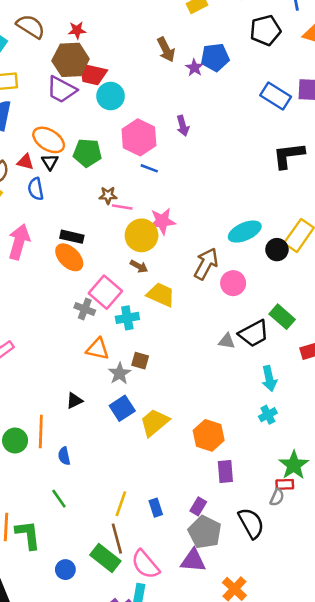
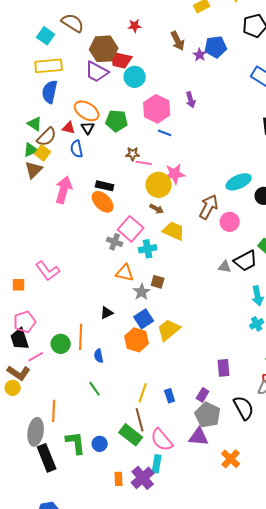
red star: (77, 30) -> (135, 26), moved
orange hexagon: (209, 435) -> (137, 340), moved
green L-shape: (28, 535) -> (76, 443), moved

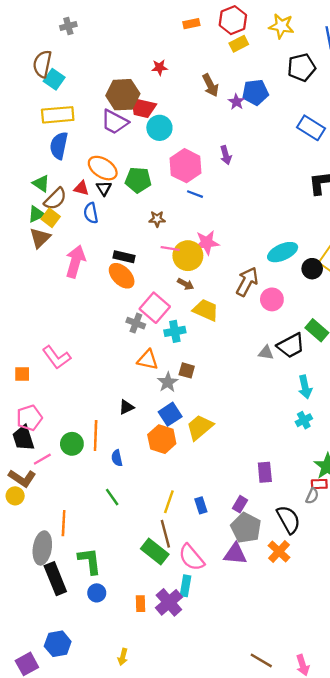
brown semicircle: (73, 23) -> (42, 64), moved, turned -110
pink line: (144, 163) -> (170, 249), moved
blue circle: (100, 444) -> (97, 593), moved
orange cross: (231, 459) -> (279, 552), moved

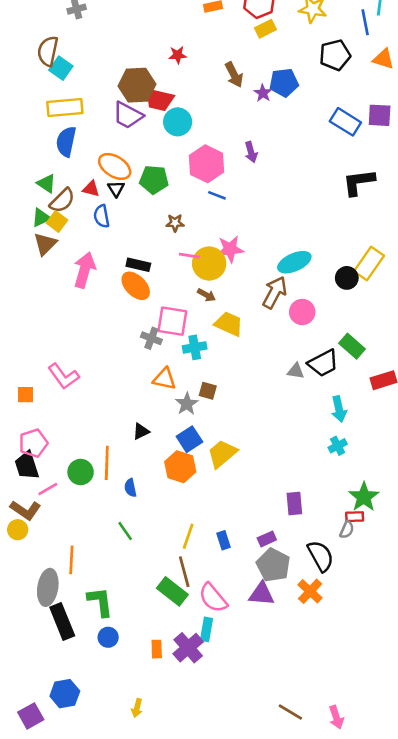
cyan ellipse: (283, 252) -> (294, 262), moved
pink square: (155, 308) -> (172, 321), turned -32
purple rectangle: (240, 504) -> (267, 539), turned 35

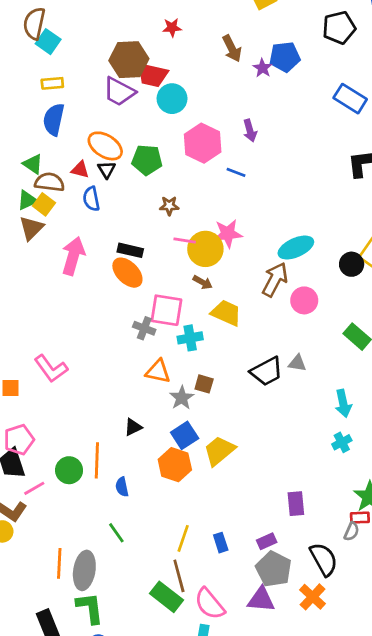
yellow rectangle: (65, 107) -> (52, 83), size x0.6
blue line: (217, 195) -> (236, 172), moved
brown semicircle: (62, 201) -> (50, 182), turned -128
black trapezoid: (323, 363) -> (267, 371), moved
gray ellipse: (48, 587) -> (84, 570), moved

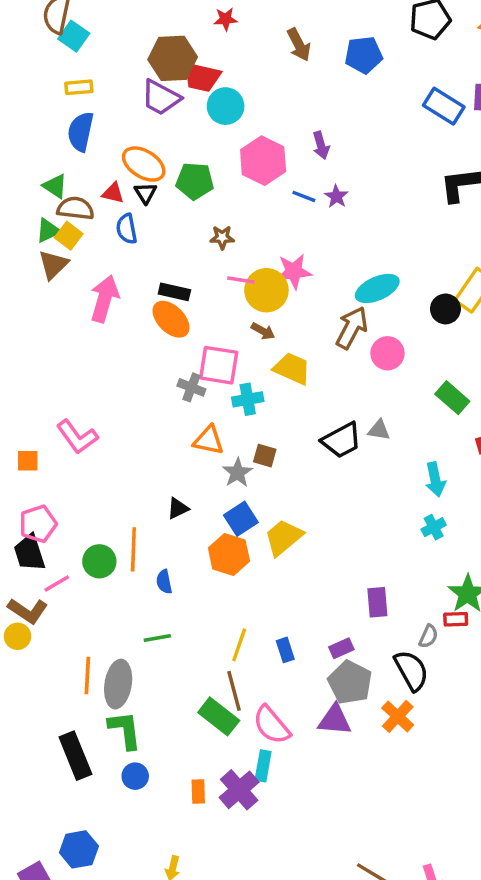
purple star: (262, 68) -> (336, 196), moved
gray semicircle: (352, 531) -> (428, 636), moved
green line: (116, 533) -> (157, 638), turned -65

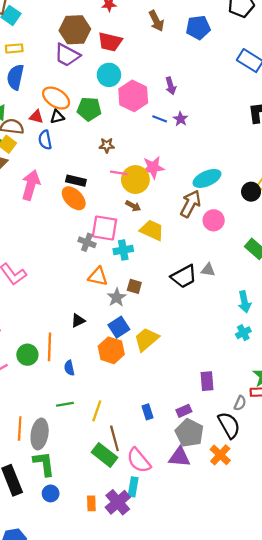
red trapezoid: (202, 77) -> (110, 42), moved
cyan circle: (226, 106) -> (109, 75), moved
black triangle: (145, 193) -> (57, 117), turned 48
yellow line: (239, 645) -> (97, 411), moved

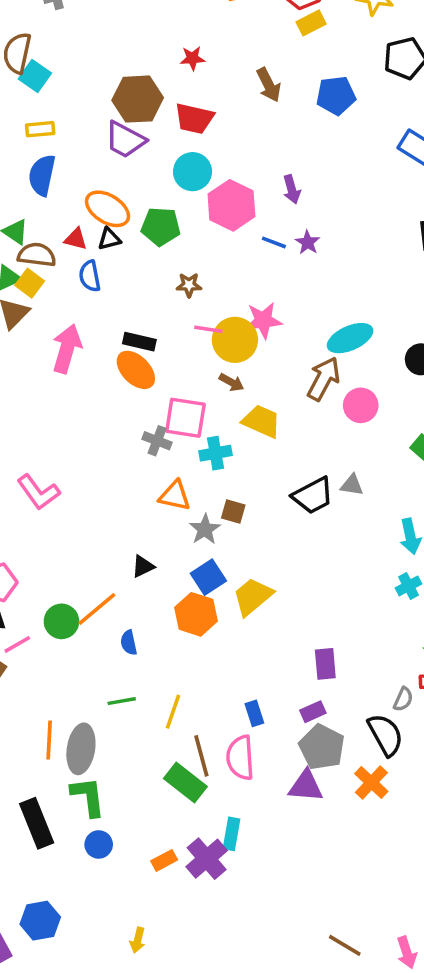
orange line: (49, 347) -> (97, 609), turned 48
purple rectangle: (207, 381) -> (325, 664), moved
pink semicircle: (139, 460) -> (240, 758), moved, turned 36
orange rectangle: (91, 503) -> (164, 860), turned 64

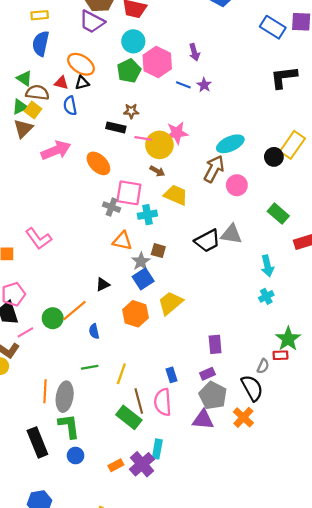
green pentagon: (161, 227) -> (129, 71), moved, turned -30
black rectangle: (139, 342) -> (116, 127), moved
pink arrow: (67, 349) -> (56, 150), turned 52
gray triangle: (352, 485) -> (231, 234), size x1.5
blue square: (208, 577) -> (143, 279), moved

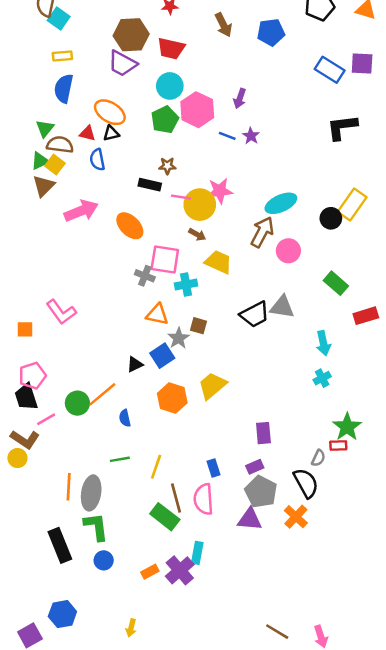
purple arrow: (194, 52) -> (240, 98), turned 35
green triangle: (24, 78) -> (45, 128), turned 35
blue square: (143, 279) -> (162, 356), moved

